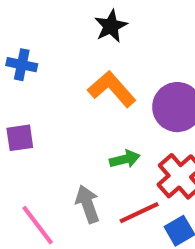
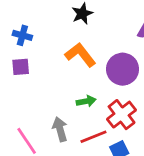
purple square: (20, 138) -> (21, 67), moved

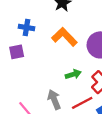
blue cross: (22, 35) -> (27, 28), moved

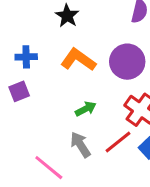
green arrow: (73, 74) -> (86, 109), moved

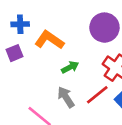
orange L-shape: (78, 60) -> (49, 40), moved

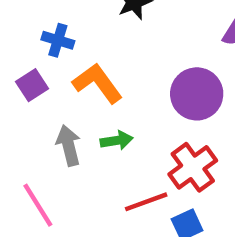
purple square: (15, 53) -> (32, 85), turned -30
gray arrow: (66, 97) -> (69, 145), moved

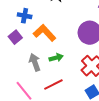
red line: (146, 202) -> (53, 85), moved

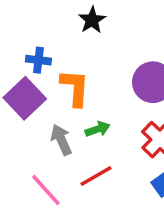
orange L-shape: (45, 33) -> (75, 88), turned 50
purple square: (15, 37) -> (25, 98), size x1.6

